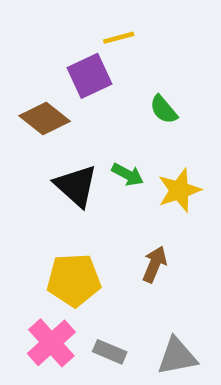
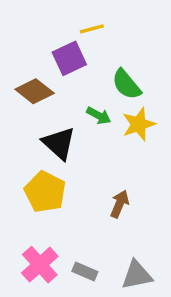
green semicircle: (164, 109) -> (126, 84), size x1.4
green arrow: (128, 175) -> (99, 116), moved
yellow star: (179, 190) -> (139, 124), moved
yellow pentagon: (74, 280) -> (45, 192), moved, turned 30

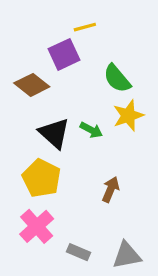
green arrow: (99, 116) -> (91, 130), moved
pink cross: (40, 265) -> (37, 226), moved

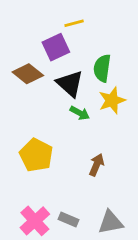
green semicircle: (117, 79) -> (102, 68), turned 48
black triangle: (54, 133) -> (70, 84), moved
pink cross: (37, 226) -> (35, 221), moved

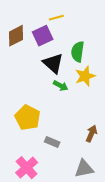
brown diamond: (28, 74) -> (16, 36), moved, turned -65
brown arrow: (97, 165) -> (91, 134), moved
gray rectangle: (68, 219) -> (52, 142), moved

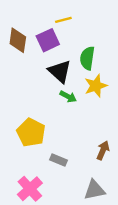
brown diamond: (16, 36) -> (18, 40), turned -55

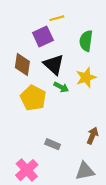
brown diamond: (18, 40) -> (22, 65), moved
green semicircle: (87, 58) -> (86, 41), moved
yellow pentagon: (31, 132) -> (33, 98), moved

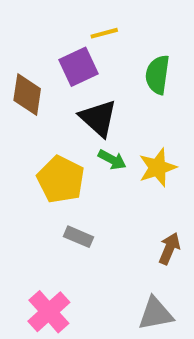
brown diamond: (22, 65) -> (27, 94), moved
yellow star: (86, 77) -> (158, 168), moved
gray rectangle: (53, 144) -> (79, 237), moved

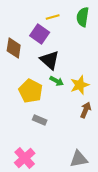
purple square: (79, 67) -> (40, 34), turned -30
green semicircle: (158, 75) -> (83, 17), moved
brown arrow: (169, 249) -> (86, 110), moved

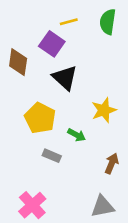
green arrow: (57, 81) -> (77, 135), moved
brown arrow: (86, 110) -> (112, 164), moved

